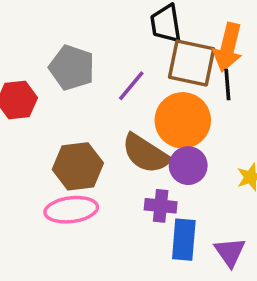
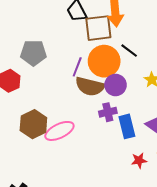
black line: (227, 85) -> (129, 51), moved, turned -30
purple line: (131, 86) -> (77, 67), moved
brown hexagon: (78, 166) -> (33, 124), moved

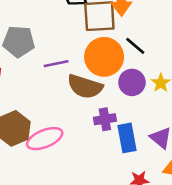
purple line: (77, 67) -> (56, 64), moved, turned 54
purple circle: (116, 85) -> (132, 82), moved

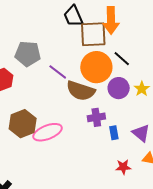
purple line: (56, 64) -> (58, 72), turned 48
blue rectangle: (127, 138) -> (114, 133), size x0.6

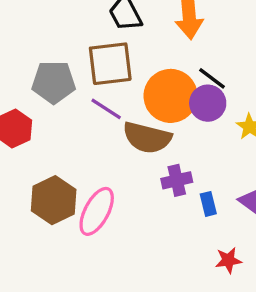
brown square: (93, 34) -> (110, 64), moved
purple circle: (119, 88) -> (208, 103), moved
pink ellipse: (48, 132) -> (97, 211), turned -36

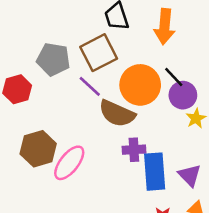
brown square: (110, 64) -> (99, 53), turned -30
purple circle: (208, 103) -> (183, 95), moved
blue rectangle: (208, 204) -> (155, 172), size x2.0

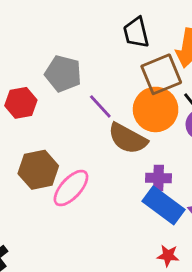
brown square: (99, 53) -> (161, 74), moved
purple cross: (134, 150) -> (159, 178), moved
blue rectangle: (155, 172) -> (163, 205), turned -54

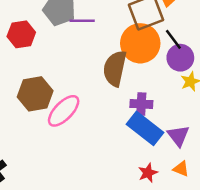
purple line: (100, 106) -> (82, 21), moved, turned -50
brown semicircle: (128, 138) -> (115, 68), turned 72
red star: (168, 256) -> (148, 173), turned -30

